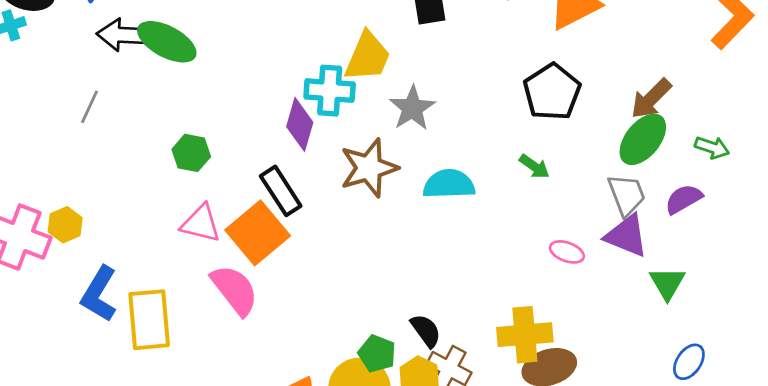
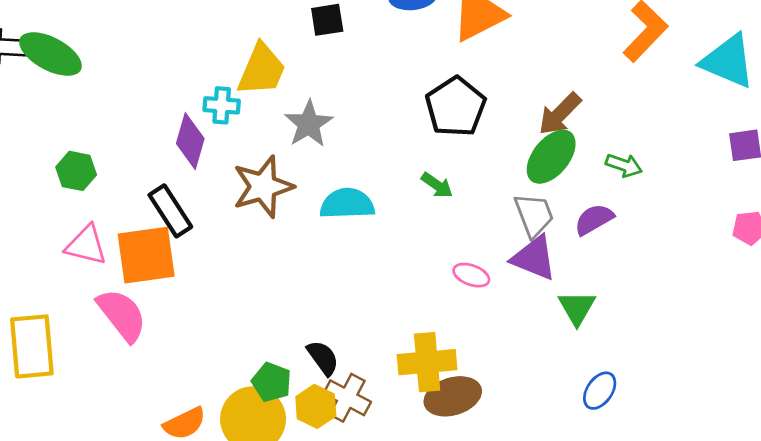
cyan cross: (330, 91) -> (222, 105), size x0.7
orange square: (258, 233) -> (146, 255), turned 32

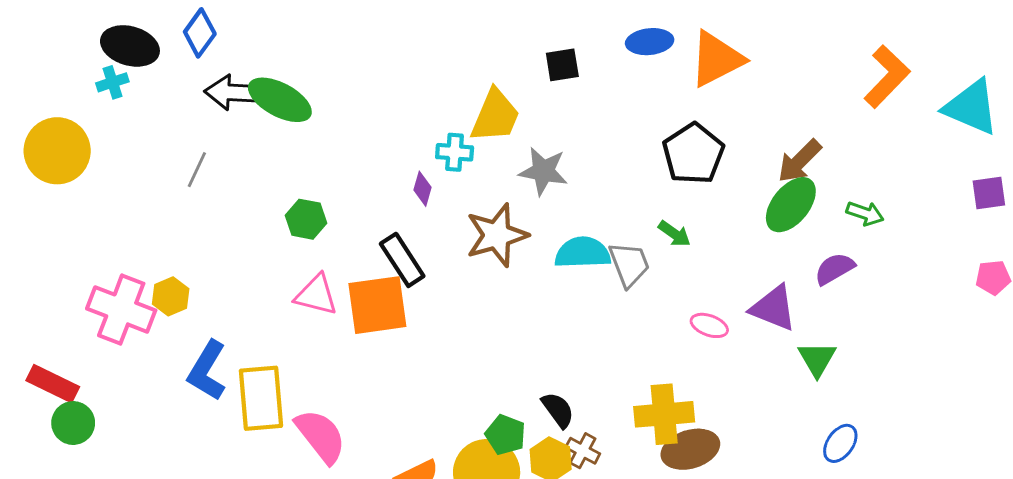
gray star: (309, 124) -> (543, 171), turned -30
purple diamond: (190, 141) -> (423, 189), size x0.6
gray trapezoid: (534, 215) -> (629, 264), moved
pink semicircle: (122, 315) -> (321, 436), moved
brown cross: (347, 398) -> (583, 451), size x0.7

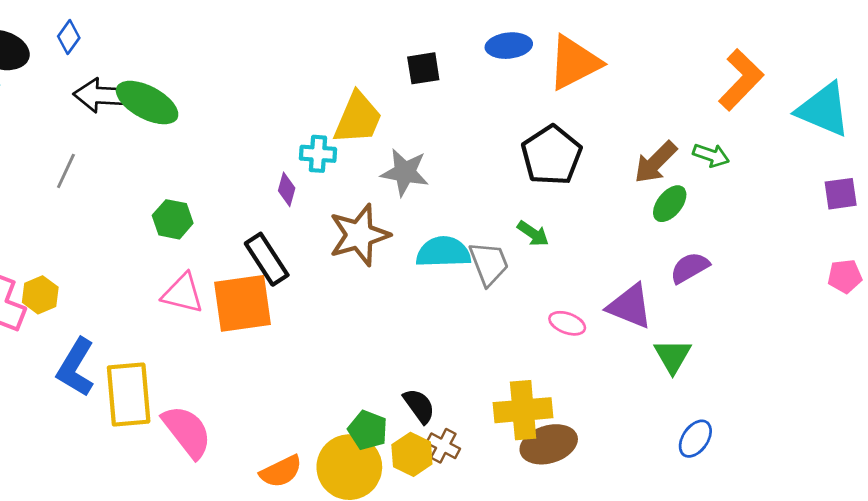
blue diamond: (200, 33) -> (69, 37), size x0.7
green ellipse: (791, 205) -> (670, 204), moved, size x0.7
green arrow: (865, 213) -> (711, 155), moved

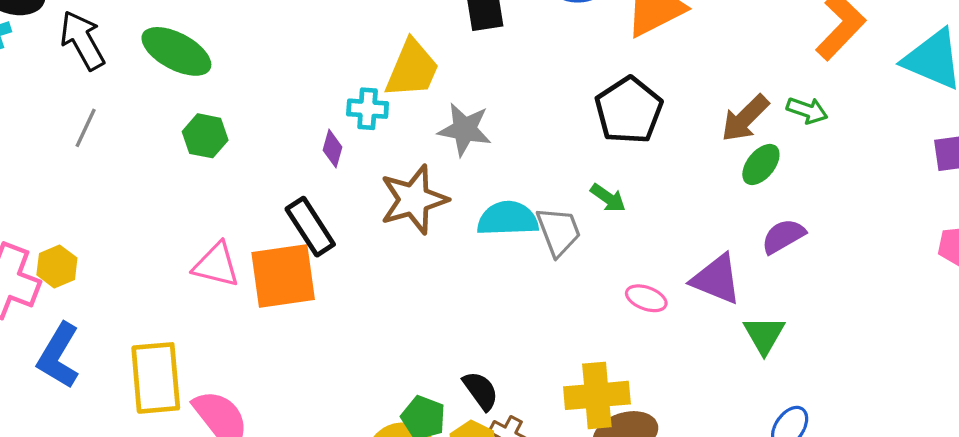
black arrow: (102, 95) -> (82, 40), moved, turned 58
green hexagon: (173, 219) -> (205, 136), moved
blue L-shape: (76, 367) -> (59, 356), moved

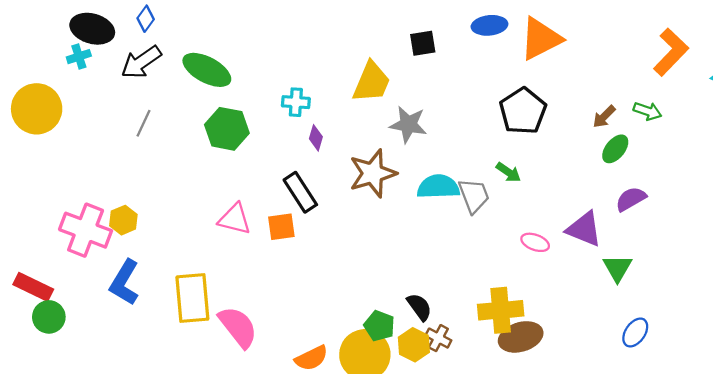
black arrow: (82, 40) -> (141, 62), turned -96
cyan cross: (368, 109) -> (296, 102), moved
brown arrow: (745, 118) -> (604, 117), size x0.7
green hexagon: (205, 136) -> (227, 129), size x1.4
orange square: (283, 276) -> (281, 227), size x0.6

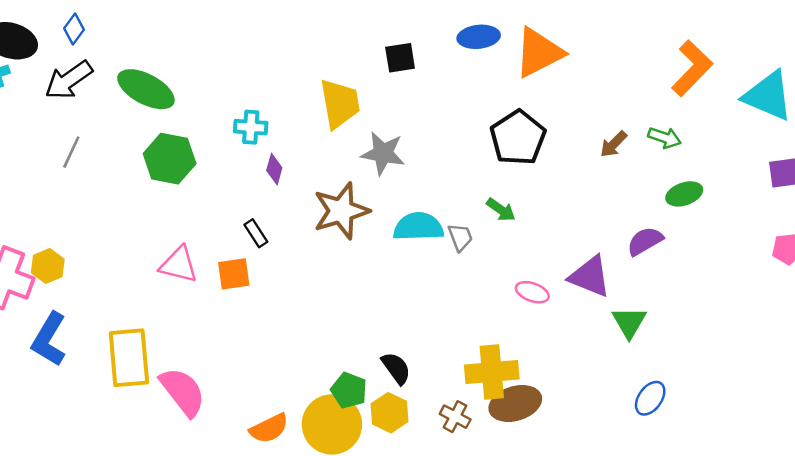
yellow trapezoid: (372, 82) -> (340, 104), turned -33
green ellipse: (615, 149) -> (684, 194), moved, turned 32
black rectangle: (300, 192) -> (256, 233), size x0.6
gray trapezoid: (474, 196) -> (460, 237), size x0.7
brown cross: (438, 338) -> (455, 417), moved

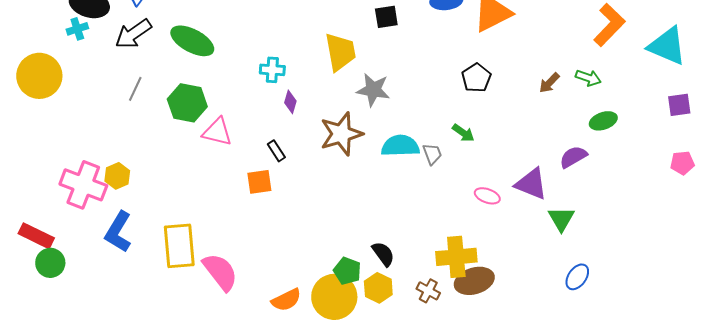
black pentagon: (518, 138) -> (476, 78), size x0.7
green hexagon: (170, 159) -> (187, 103), moved
pink triangle: (179, 265) -> (217, 132), moved

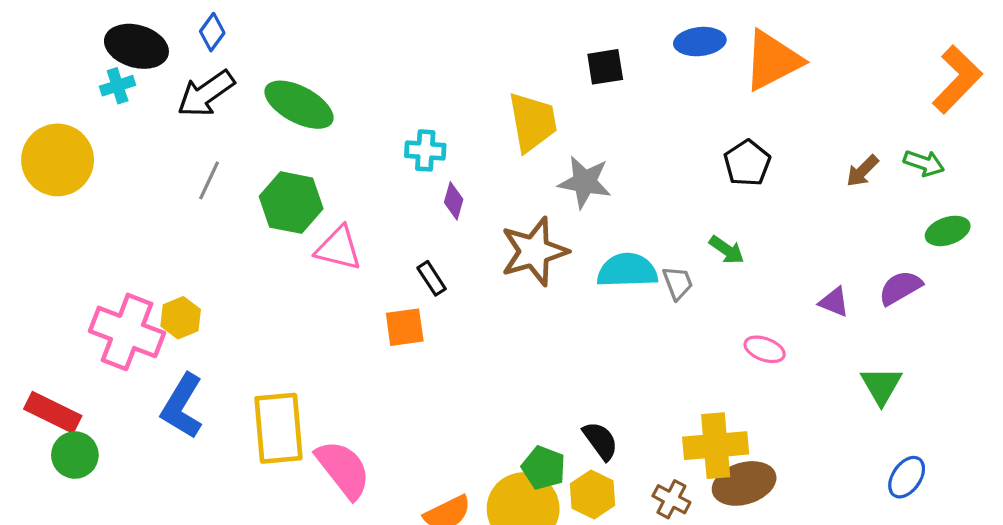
purple triangle: (531, 184) -> (834, 302), moved, size x0.6

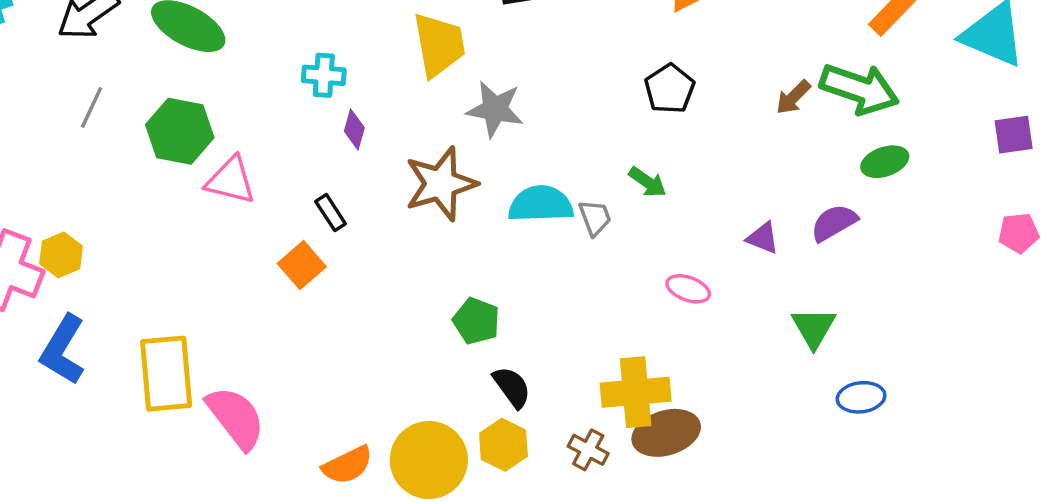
green arrow: (924, 163) -> (859, 89), size x1.8
orange square: (405, 327) -> (302, 265), turned -33
green pentagon: (544, 468) -> (476, 321), moved
blue ellipse: (907, 477) -> (861, 397), moved, turned 48

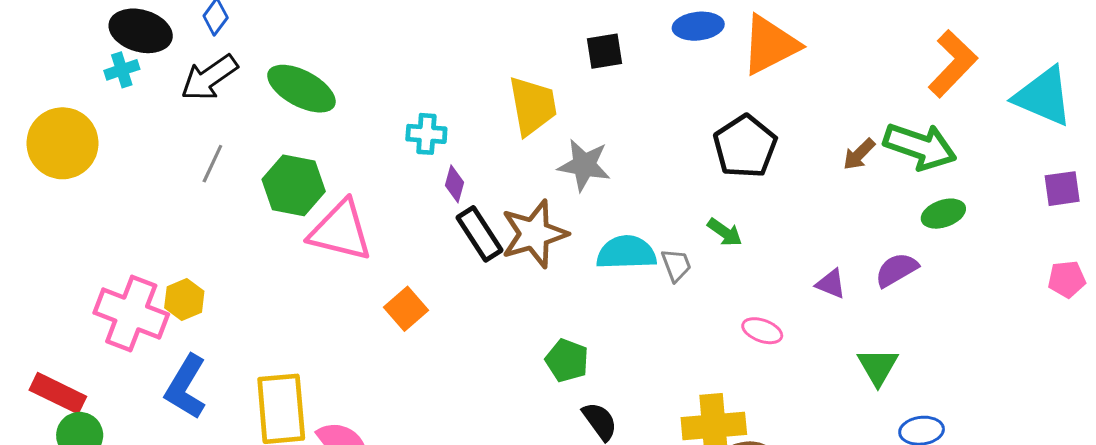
black pentagon: (670, 89) -> (745, 146), size x1.4
pink triangle: (231, 180) -> (341, 231), size x1.4
black rectangle: (331, 213) -> (480, 234), moved, size x1.6

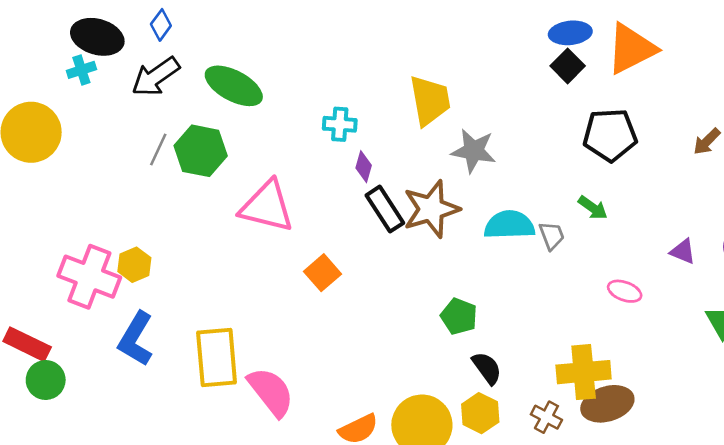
black square: (604, 51) -> (568, 66), moved, turned -36
black pentagon: (745, 146) -> (610, 135), turned 30
green hexagon: (294, 185) -> (201, 151), moved

